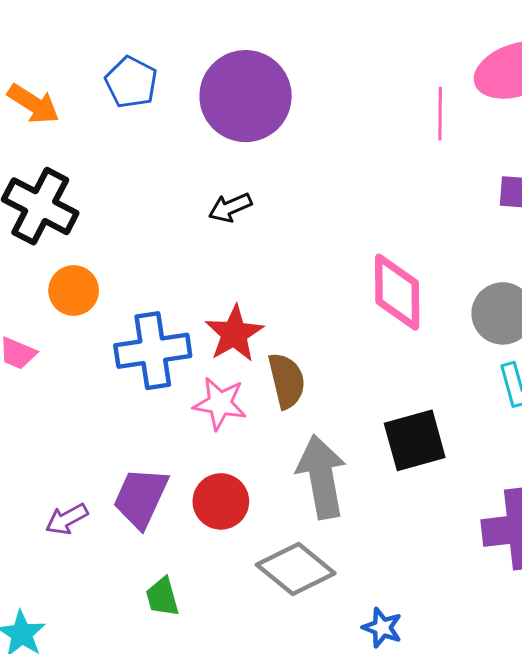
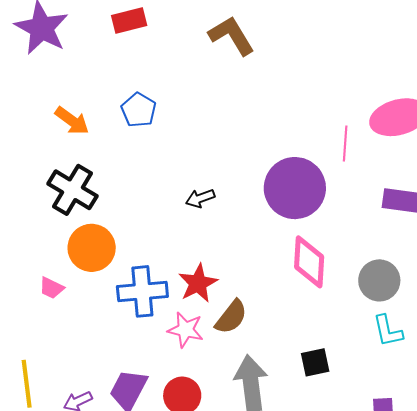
purple circle: (246, 96) -> (295, 188), moved
orange circle: (74, 290) -> (92, 248), size x1.4
brown semicircle: (287, 381) -> (231, 317), turned 48
black square: (415, 440) -> (315, 362), size x0.7

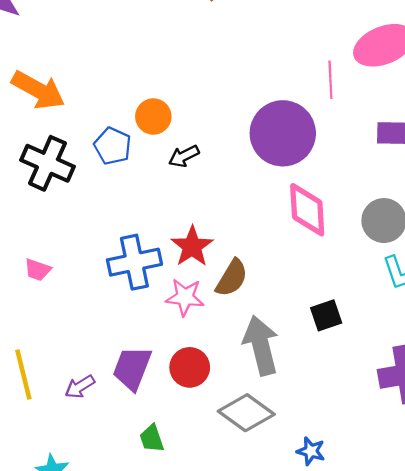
blue pentagon: (139, 110) -> (113, 146), moved
orange arrow: (72, 121) -> (38, 90), size x1.4
orange circle: (92, 248) -> (153, 117), moved, size x0.7

